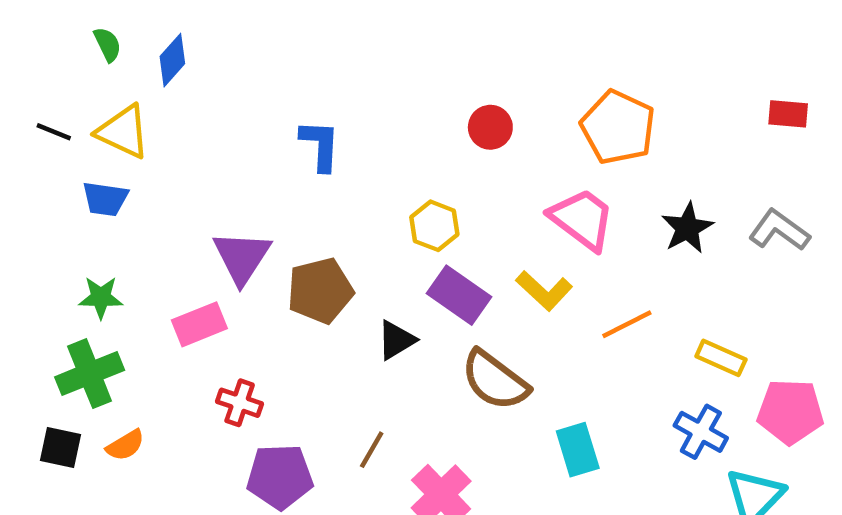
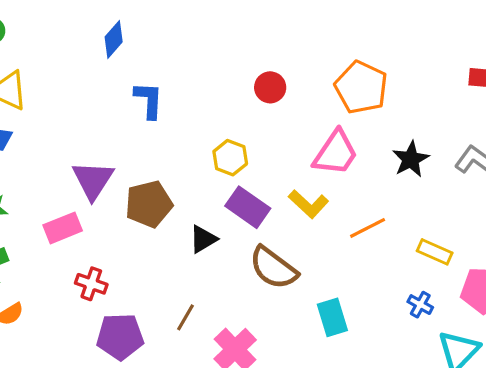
blue diamond: (172, 60) -> (114, 39), moved
pink trapezoid: (582, 219) -> (336, 153), turned 87
blue cross: (701, 432) -> (420, 305), size x0.7

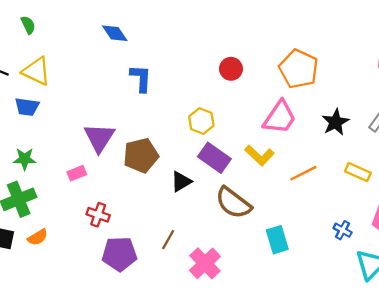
blue diamond: (114, 39) -> (115, 33), turned -76
pink rectangle: (63, 228) -> (77, 173), size x0.7
yellow rectangle: (435, 252) -> (358, 172), moved

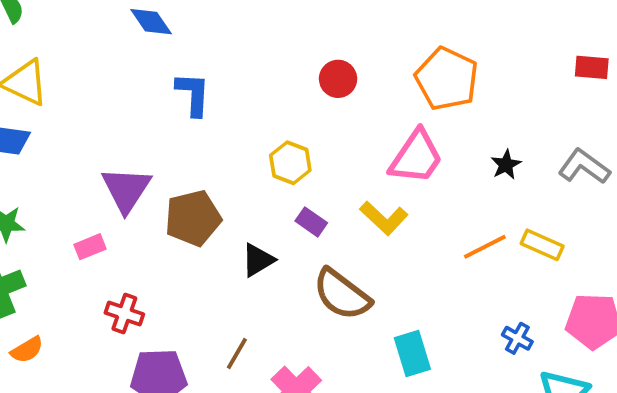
black star: (335, 122) -> (506, 165), size x0.7
purple rectangle: (214, 158) -> (311, 222), size x0.6
orange line: (303, 173) -> (485, 247), moved

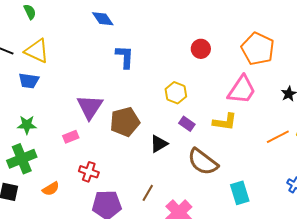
yellow L-shape: (384, 218) -> (225, 122), turned -35
orange semicircle: (27, 350) -> (51, 189), moved

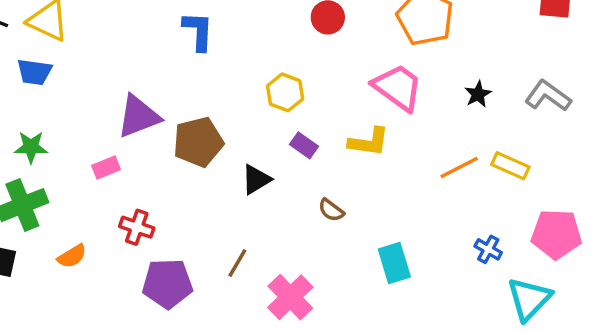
pink trapezoid: (242, 90) -> (398, 87), turned -88
purple triangle: (90, 107) -> (138, 116), turned 36
brown semicircle: (203, 162) -> (331, 210), size x0.5

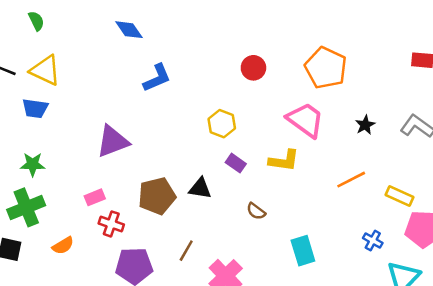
blue L-shape: (198, 31) -> (157, 78), turned 64
brown pentagon: (198, 142) -> (157, 196), moved
yellow rectangle: (510, 166) -> (399, 196), moved
pink rectangle: (106, 168) -> (95, 197), moved
black triangle: (256, 179) -> (200, 188), turned 40

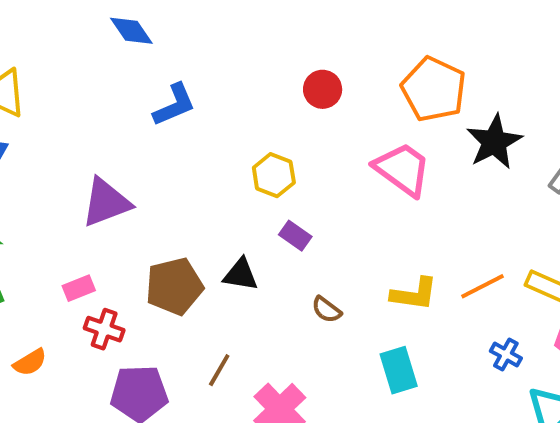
black star: (365, 125) -> (494, 142), moved, size x1.8
yellow L-shape: (284, 160) -> (414, 294), moved
orange line: (351, 180) -> (483, 286), moved

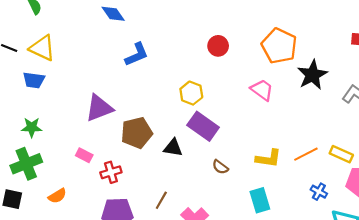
pink trapezoid: (403, 169) -> (262, 90), size x0.7
purple rectangle: (295, 236) -> (203, 126), size x1.8
brown pentagon: (174, 286) -> (137, 133), moved
pink rectangle: (79, 288) -> (84, 155), turned 49
red cross: (104, 329) -> (111, 172), moved, turned -36

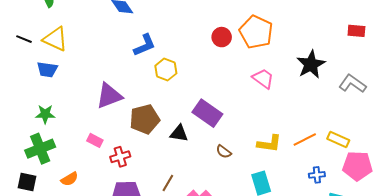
orange pentagon: (279, 46) -> (256, 32), moved
yellow hexagon: (191, 93) -> (166, 70), moved
blue cross: (319, 192) -> (317, 175), turned -35

